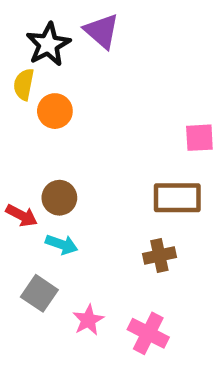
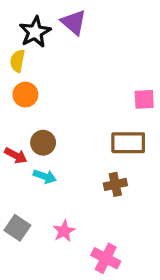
orange circle: (55, 111) -> (25, 95), moved
gray square: (39, 293) -> (17, 228), moved
pink cross: (148, 333) -> (106, 258), moved

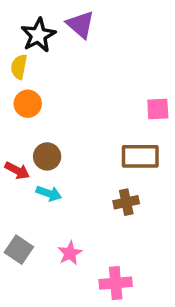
pink cross: (106, 258) -> (116, 283), turned -32

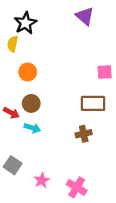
purple triangle: (80, 25) -> (85, 16), moved
orange circle: (28, 104) -> (28, 72), moved
pink star: (70, 253) -> (42, 180), moved
pink cross: (116, 283) -> (77, 187), turned 36

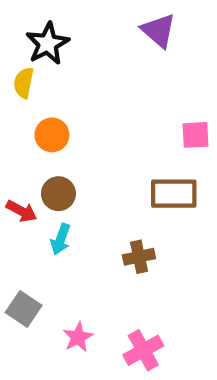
cyan arrow: (32, 128) -> (61, 239), turned 91
brown cross: (84, 134) -> (139, 257), moved
pink cross: (77, 187) -> (143, 350), turned 30

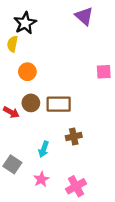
brown rectangle: (174, 194) -> (59, 104), moved
cyan arrow: (61, 239) -> (44, 149), moved

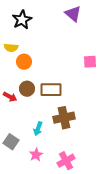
yellow semicircle: (12, 44) -> (11, 48), moved, turned -96
brown cross: (74, 137) -> (64, 118), size x1.5

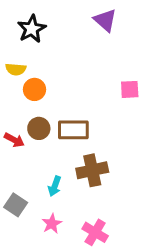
pink cross: (66, 161) -> (95, 232), turned -30

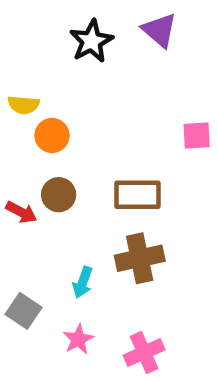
black star: (32, 29) -> (91, 41), moved
brown rectangle: (73, 130) -> (137, 195), moved
pink cross: (95, 232) -> (144, 353), turned 35

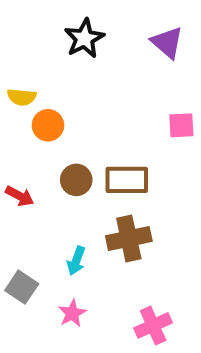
purple triangle: (159, 30) -> (167, 42), moved
brown circle: (59, 195) -> (76, 180), moved
pink cross: (144, 353) -> (153, 325), moved

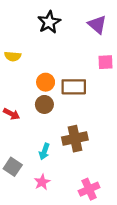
orange circle: (48, 125) -> (46, 82), moved
pink square: (181, 125) -> (106, 62), moved
brown rectangle: (127, 180) -> (74, 87), moved

